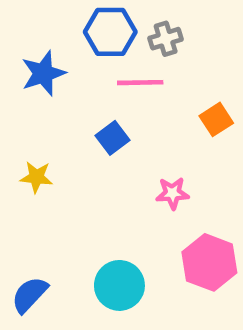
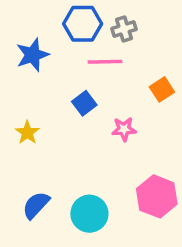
yellow star: (36, 177) -> (27, 133), turned 30
pink star: (172, 193) -> (124, 129), moved
blue semicircle: (30, 295) -> (36, 205), moved

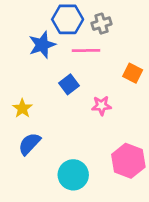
blue star: (32, 55) -> (42, 45), moved
orange square: (162, 89) -> (133, 73), turned -30
blue semicircle: (36, 205) -> (29, 144), moved

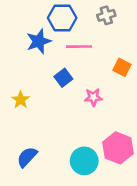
gray cross: (102, 24) -> (106, 15), moved
blue semicircle: (29, 144) -> (27, 157), moved
cyan circle: (73, 175) -> (84, 161), moved

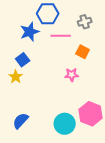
gray cross: (106, 15) -> (85, 22), moved
orange square: (122, 67) -> (83, 52), moved
blue square: (63, 78) -> (23, 60), moved

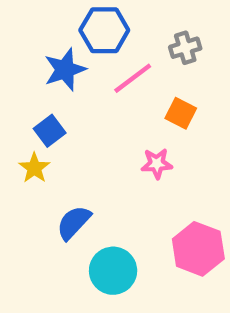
pink line: (61, 36) -> (133, 78), turned -36
blue semicircle: (21, 121) -> (74, 223), moved
cyan circle: (65, 124) -> (113, 271), moved

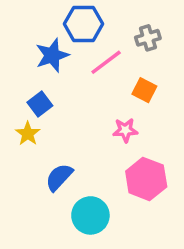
pink hexagon: (198, 249) -> (146, 179), moved

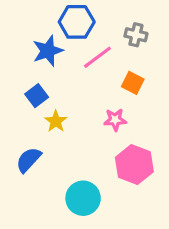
gray cross: (148, 38) -> (136, 35), turned 30
yellow star: (28, 134) -> (56, 121), moved
blue semicircle: (59, 177) -> (29, 160), moved

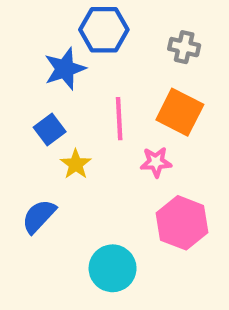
pink line: (97, 57) -> (119, 119), moved, turned -56
orange square: (133, 83) -> (180, 112), size x1.5

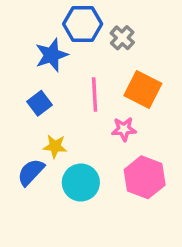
gray cross: (184, 47) -> (122, 38), moved, turned 30
yellow star: (76, 164) -> (55, 146), moved, turned -30
cyan circle: (113, 268) -> (81, 183), moved

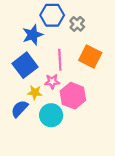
blue square: (39, 103) -> (25, 65), size x1.6
pink star: (124, 129) -> (52, 82), moved
pink hexagon: (145, 177) -> (73, 96), moved

